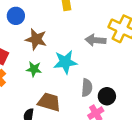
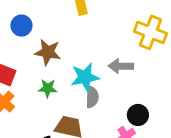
gray arrow: (95, 40) -> (121, 66), moved
gray semicircle: (87, 88) -> (92, 97), moved

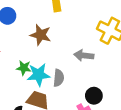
brown star: (48, 52) -> (41, 35), moved
cyan star: (85, 77) -> (39, 75), moved

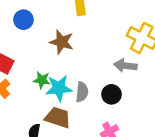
gray arrow: (84, 55) -> (125, 66), moved
black circle: (94, 96) -> (111, 94), moved

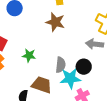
brown star: (62, 42) -> (55, 22), moved
cyan star: (59, 88) -> (70, 78), moved

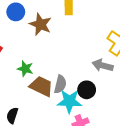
brown star: (55, 22) -> (40, 24), moved
brown trapezoid: (42, 85) -> (41, 86), moved

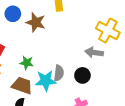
brown trapezoid: (41, 86) -> (22, 85), moved
cyan star: (69, 101) -> (46, 81), moved

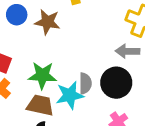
green star: (27, 63) -> (42, 75), size x1.5
black circle: (82, 75) -> (116, 83), size x1.5

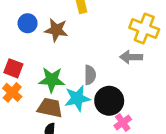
gray semicircle: (85, 83) -> (90, 75), moved
black circle: (116, 83) -> (109, 101), moved

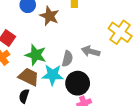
gray arrow: (131, 57) -> (91, 51), moved

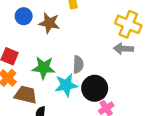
gray arrow: (91, 51) -> (123, 49), moved
brown trapezoid: (29, 77) -> (26, 95), moved

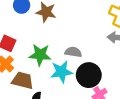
gray semicircle: (78, 64) -> (73, 52), turned -84

